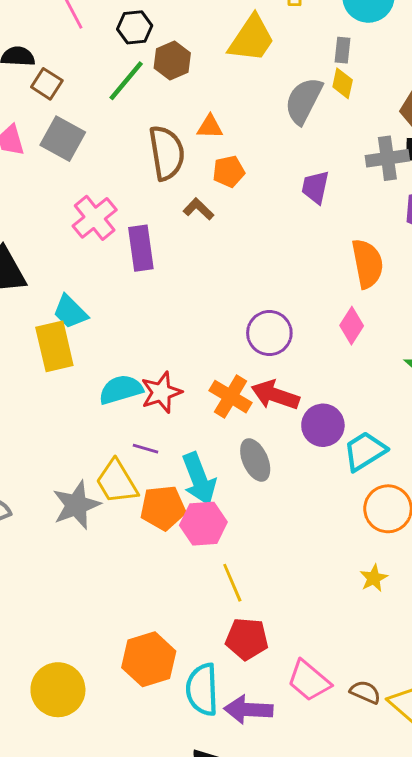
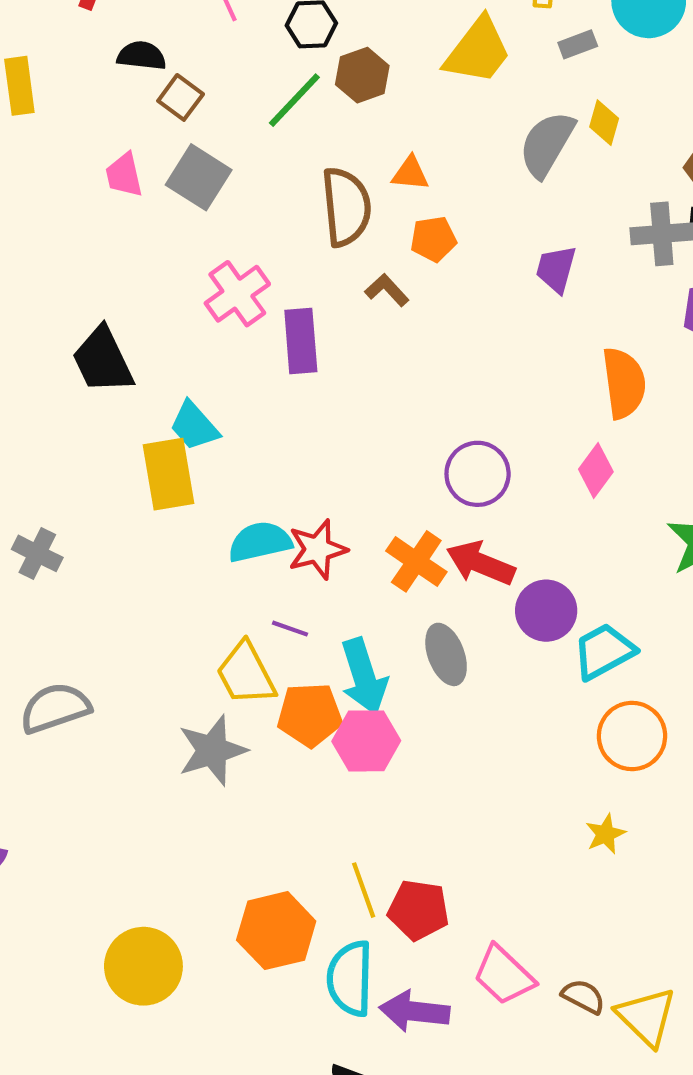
gray rectangle: (342, 50) -> (578, 44), moved, turned 60
gray star: (76, 505) -> (212, 750), moved
yellow line: (232, 583) -> (364, 890), moved

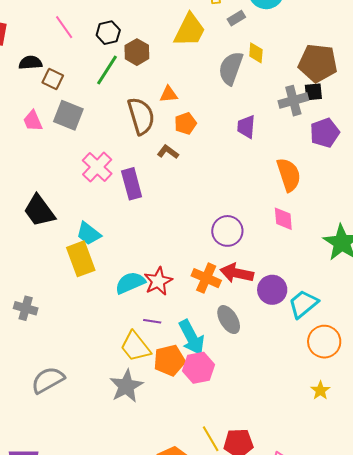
pink diamond: (596, 471) -> (283, 219), turned -30

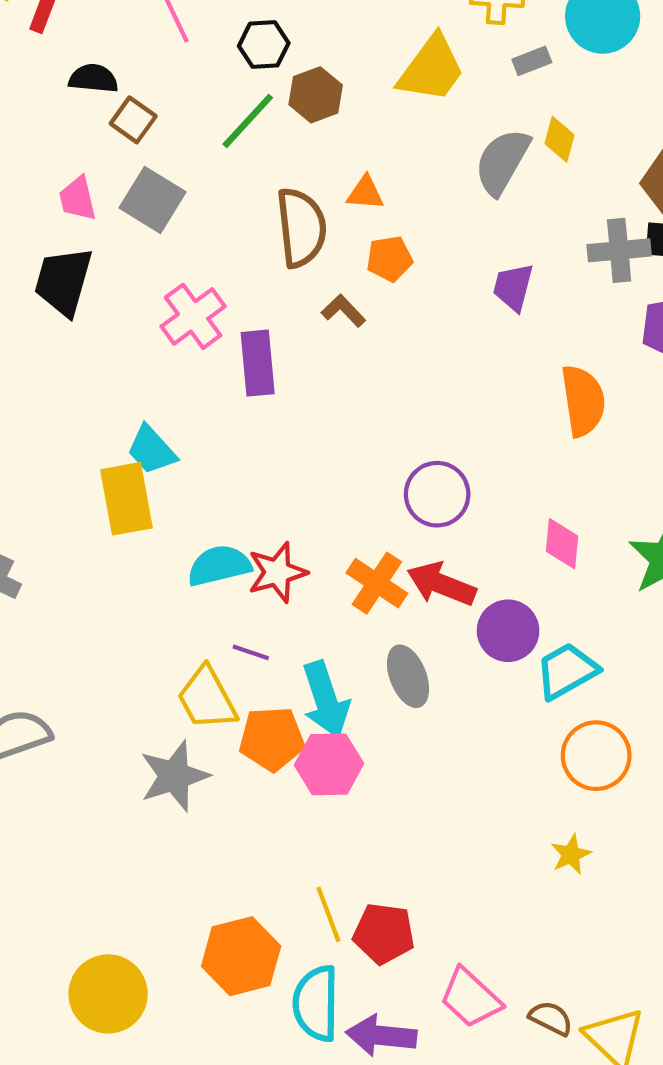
black trapezoid: (39, 211) -> (63, 281), moved, turned 42
pink diamond: (283, 219) -> (562, 544), moved

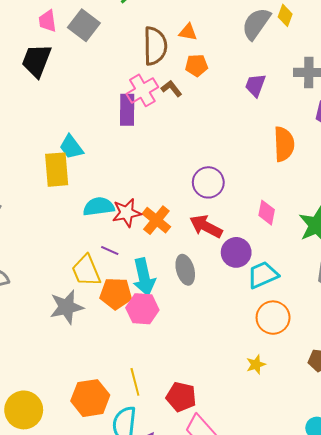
pink cross: (193, 316) -> (142, 90), moved
orange cross: (377, 583) -> (156, 220), moved
red pentagon: (384, 934) -> (181, 397), moved

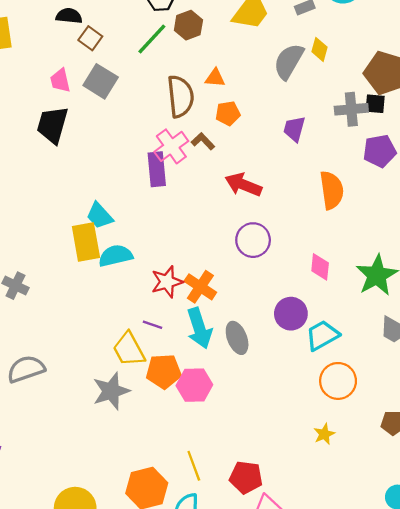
cyan semicircle: (99, 207) -> (116, 256), moved
red arrow: (206, 226) -> (243, 185), moved
cyan arrow: (144, 277) -> (199, 328), moved

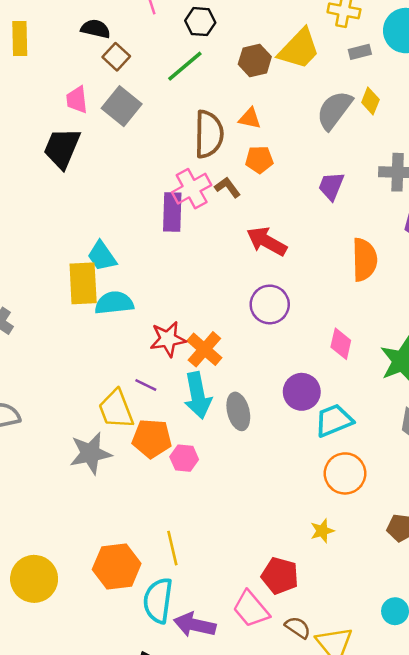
brown hexagon: (188, 25) -> (255, 60), moved
pink hexagon: (194, 385) -> (184, 458), size x0.7
red pentagon: (246, 477) -> (280, 576), moved

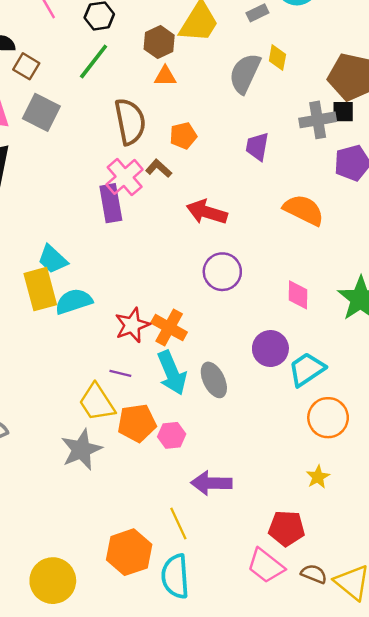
orange triangle: (250, 118) -> (165, 76), moved
orange semicircle: (364, 260) -> (304, 210), turned -51
purple arrow: (195, 625) -> (211, 483), moved

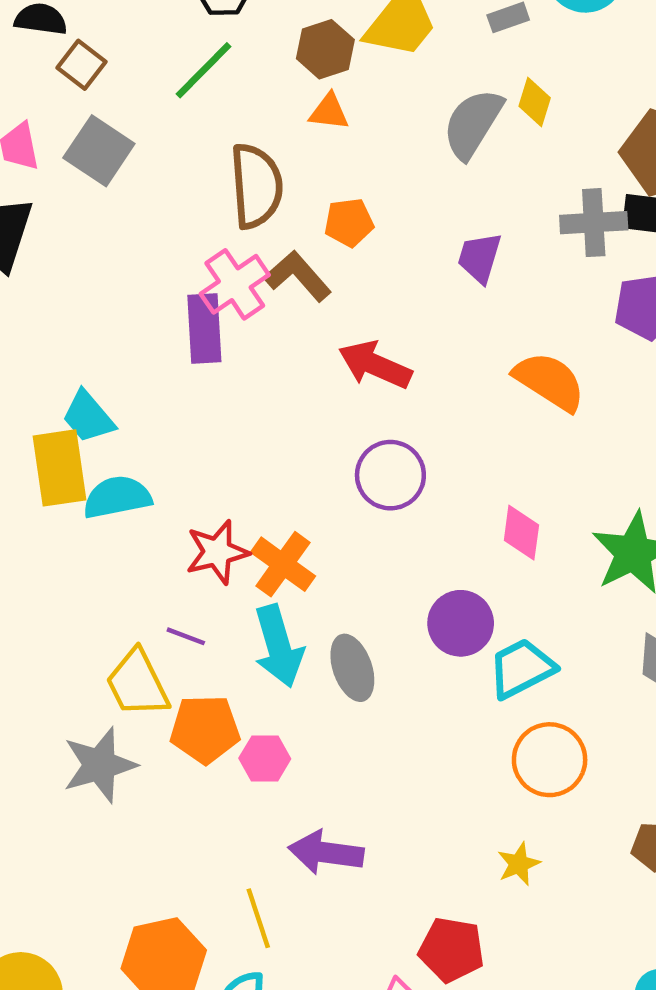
brown L-shape: (159, 168) -> (298, 276), size x1.4

